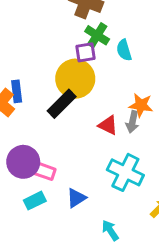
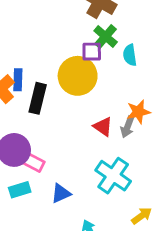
black rectangle: (62, 104) -> (38, 98), moved, turned -40
orange star: (141, 105) -> (138, 112), turned -30

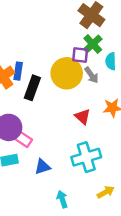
gray arrow: (127, 127) -> (91, 75), moved, turned -63
cyan cross: (113, 176) -> (86, 157), turned 32

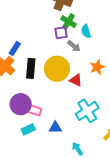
blue rectangle: (18, 71) -> (15, 48), moved, turned 40
yellow circle: (67, 73) -> (57, 69), moved
blue triangle: (43, 167) -> (55, 128), turned 32

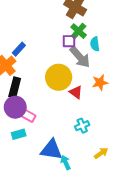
gray arrow: (74, 46) -> (80, 57), size x1.6
black rectangle: (31, 68) -> (15, 87), moved
cyan cross: (87, 111) -> (82, 126), size x0.6
blue triangle: (55, 128) -> (51, 150), moved, size x1.6

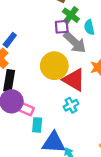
red triangle: (76, 92) -> (74, 80), size x1.6
cyan cross: (82, 126) -> (71, 105), moved
cyan rectangle: (19, 134) -> (37, 125), moved, turned -64

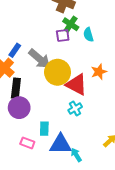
gray arrow: (75, 42) -> (39, 59), moved
pink rectangle: (26, 109) -> (27, 143), moved

